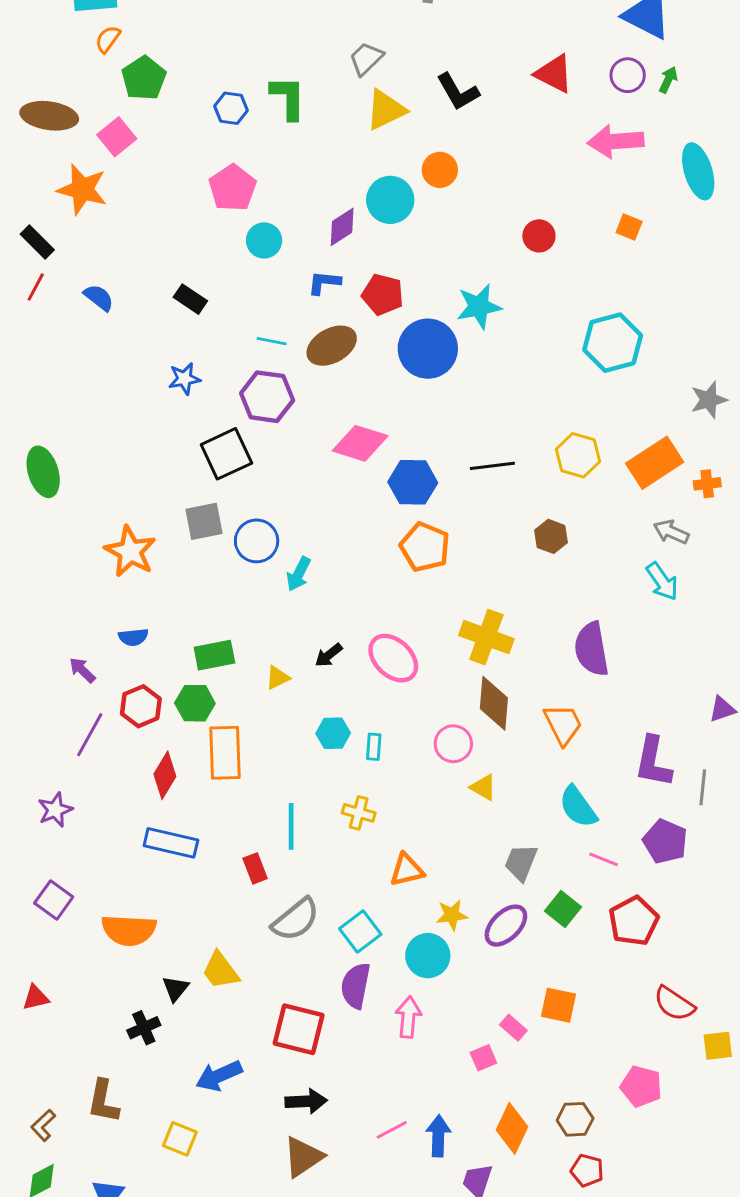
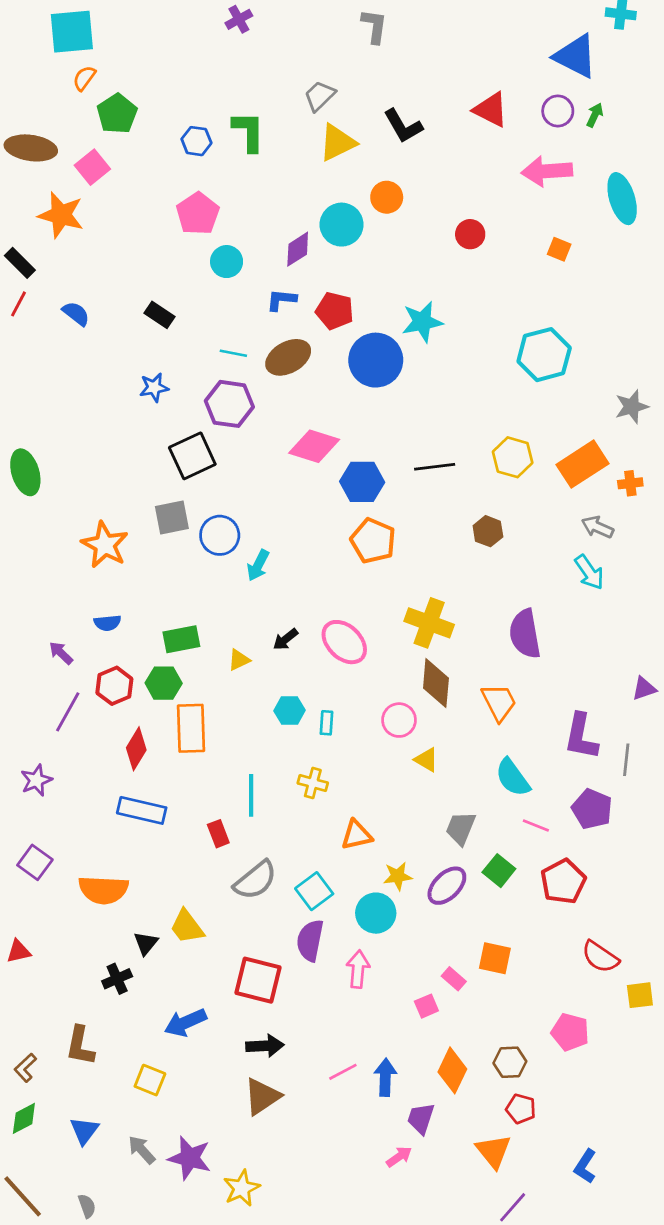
red circle: (539, 236) -> (470, 234), moved

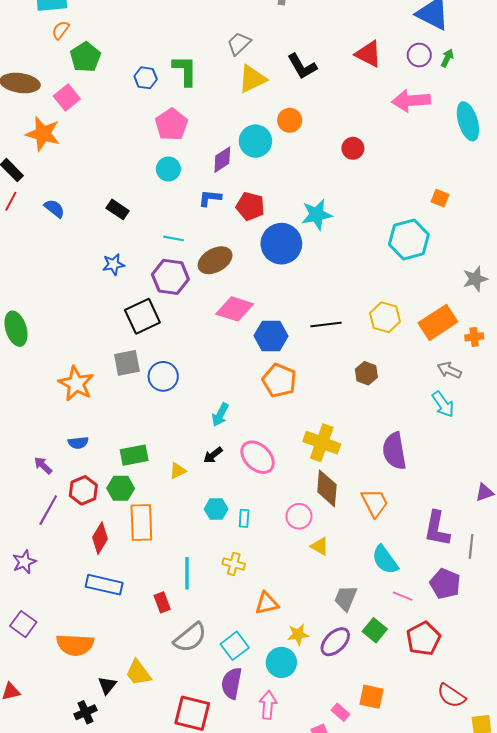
pink pentagon: (198, 214) -> (171, 124), moved
orange square: (559, 249) -> (440, 198), moved
brown ellipse: (288, 357) -> (215, 260), moved
cyan arrow: (258, 565) -> (220, 415), moved

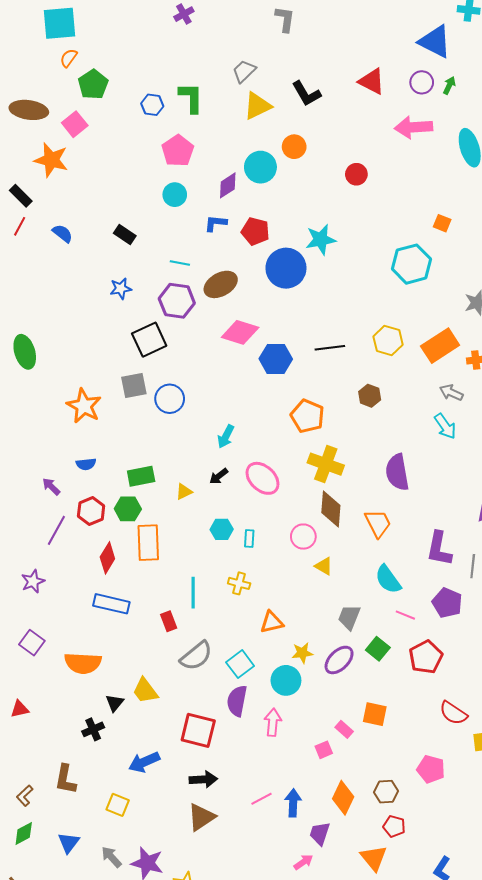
orange pentagon: (279, 380) -> (307, 416), moved

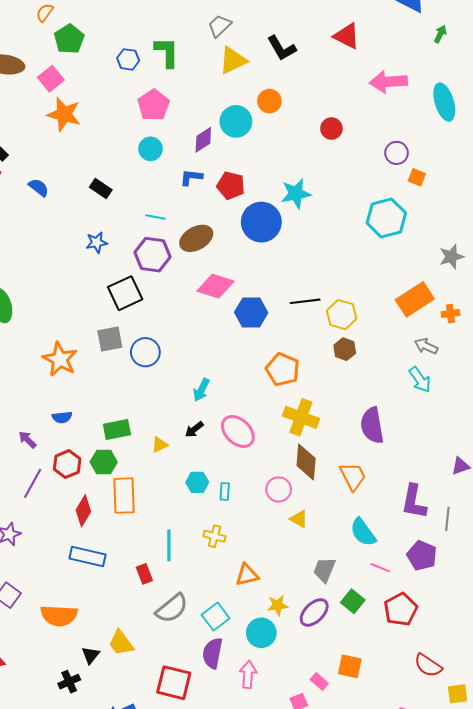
purple circle: (422, 82) -> (397, 153), moved
green arrow: (449, 85) -> (440, 34), moved
orange star: (51, 160) -> (64, 114), moved
yellow hexagon: (388, 341) -> (342, 315), moved

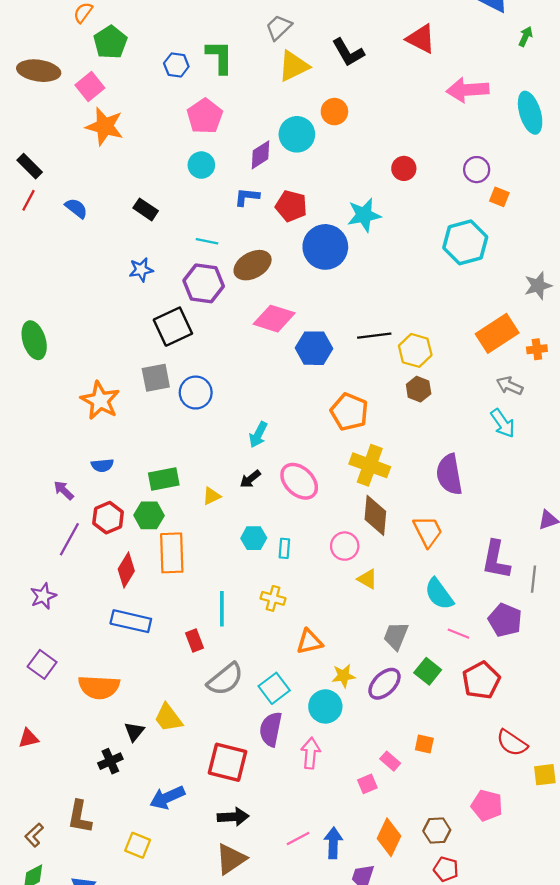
red circle: (331, 129) -> (404, 168), moved
orange square: (350, 666) -> (424, 744), size x0.7

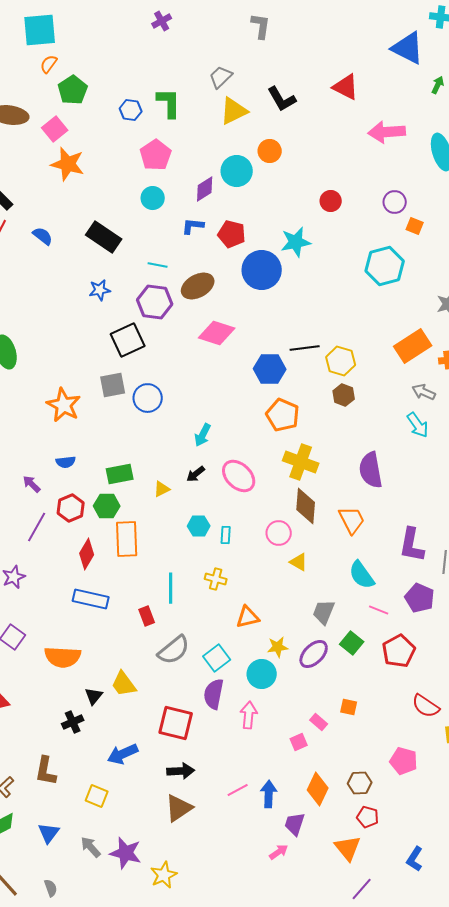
black rectangle: (146, 209) -> (104, 237), size x1.6
blue hexagon: (314, 348) -> (270, 369), moved

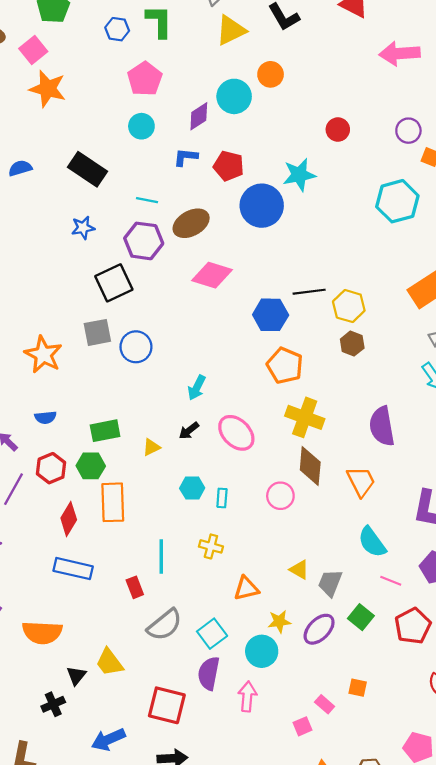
blue semicircle: (43, 236) -> (20, 168), turned -55
yellow triangle: (299, 562) -> (299, 570), moved

